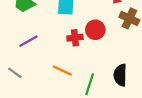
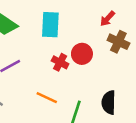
red cross: (75, 38) -> (60, 62), turned 35

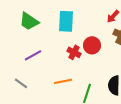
orange line: (47, 98) -> (63, 81), turned -36

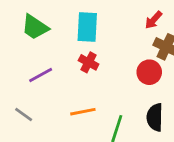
red circle: (92, 45) -> (149, 72), moved
red cross: (74, 52) -> (89, 62), moved

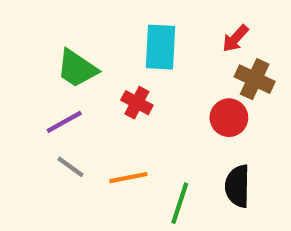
green trapezoid: (35, 27) -> (77, 68), moved
cyan rectangle: (87, 27) -> (160, 47), moved
gray line: (24, 115) -> (71, 167), moved

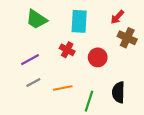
green trapezoid: (77, 68) -> (37, 19), moved
red circle: (229, 118) -> (98, 57), moved
gray line: (71, 167) -> (33, 83), turned -64

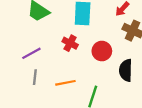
gray line: (33, 83) -> (35, 77), turned -56
black semicircle: (118, 92) -> (126, 70), moved

